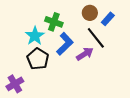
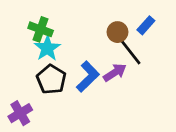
brown circle: (90, 13) -> (117, 32), moved
green cross: (54, 22) -> (41, 29), moved
blue L-shape: (65, 44) -> (88, 77), moved

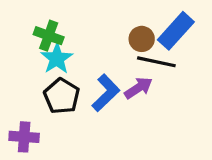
blue rectangle: (146, 25) -> (176, 31), size x1.6
black line: (130, 51) -> (156, 62), turned -40
purple cross: (20, 113) -> (24, 137), turned 35

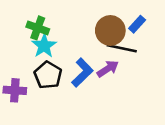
blue rectangle: (176, 31) -> (137, 24), size x0.6
brown circle: (142, 39) -> (110, 30), size x1.5
purple cross: (24, 137) -> (15, 90), moved

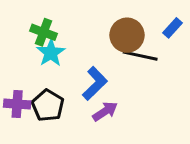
blue rectangle: (137, 24) -> (172, 28), moved
purple arrow: (108, 69) -> (105, 111), moved
black pentagon: (48, 75) -> (48, 105), moved

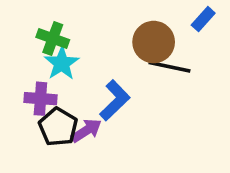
blue rectangle: (172, 28) -> (203, 19), moved
purple cross: (17, 104) -> (40, 99), moved
purple arrow: (105, 111) -> (86, 130), moved

